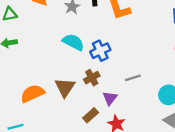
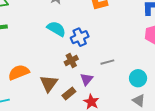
brown triangle: (65, 87) -> (49, 83), moved

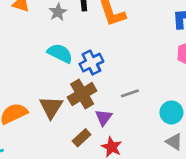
brown cross: (71, 60) -> (82, 94), size x1.5
brown triangle: (49, 83) -> (51, 107), moved

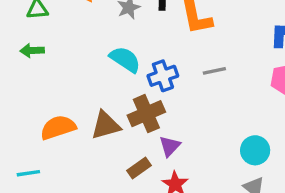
gray line: (130, 93) -> (214, 71), moved
brown triangle: (51, 107) -> (106, 125), turned 35

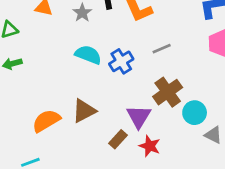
brown cross: (146, 114) -> (168, 92), moved
purple triangle: (170, 146) -> (139, 117), size x1.4
cyan circle: (255, 150) -> (195, 113), moved

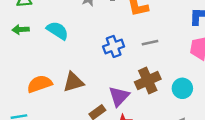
cyan semicircle: (88, 55) -> (58, 31), moved
cyan circle: (195, 113) -> (182, 88), moved

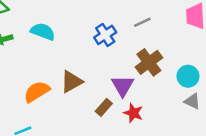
cyan circle: (182, 88) -> (188, 76), moved

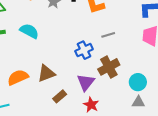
blue cross: (105, 35) -> (84, 50), moved
gray triangle: (192, 101) -> (138, 102), turned -32
brown rectangle: (104, 107) -> (60, 96), moved

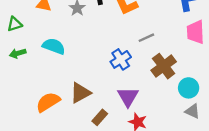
brown cross: (109, 67) -> (164, 66), moved
gray triangle: (138, 102) -> (192, 111), turned 32

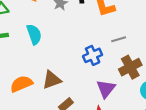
cyan semicircle: (54, 46) -> (34, 34), turned 42
purple triangle: (128, 97) -> (106, 89), moved

